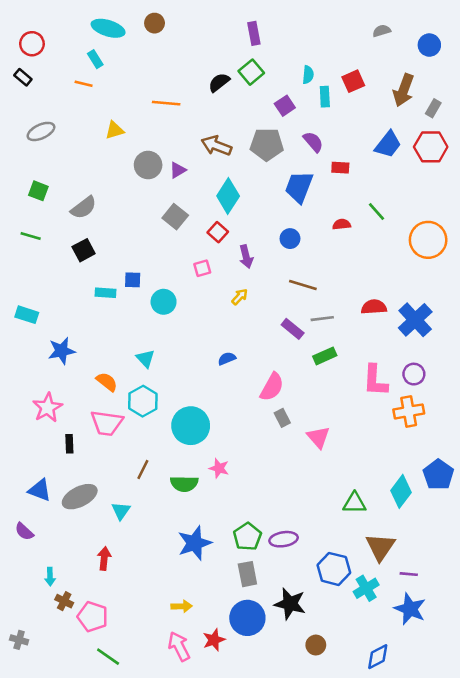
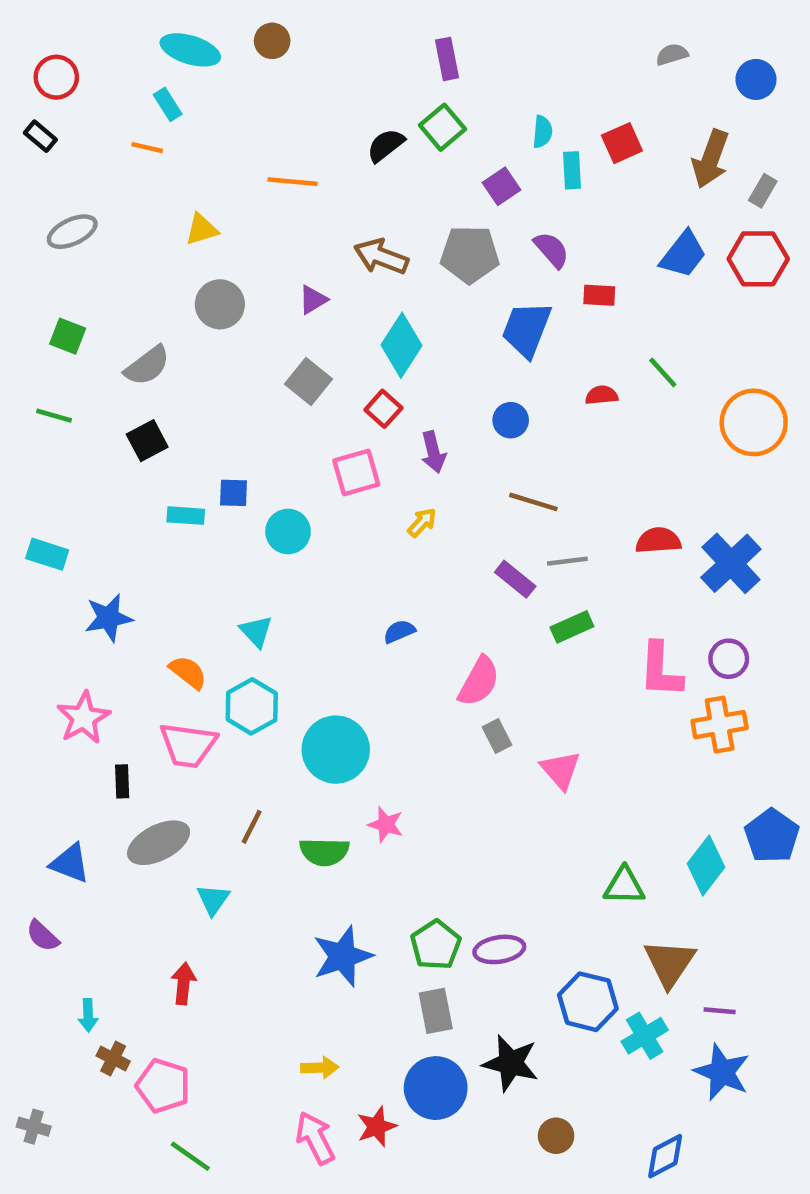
gray circle: (148, 165) -> (220, 304), moved
pink square: (202, 268) -> (356, 472), size x1.5
gray ellipse: (80, 497) -> (159, 843), moved

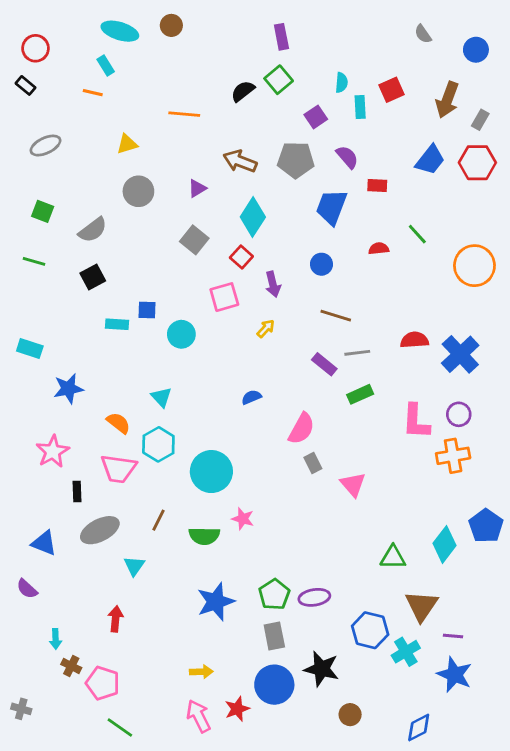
gray semicircle: (672, 54) -> (423, 34), turned -108

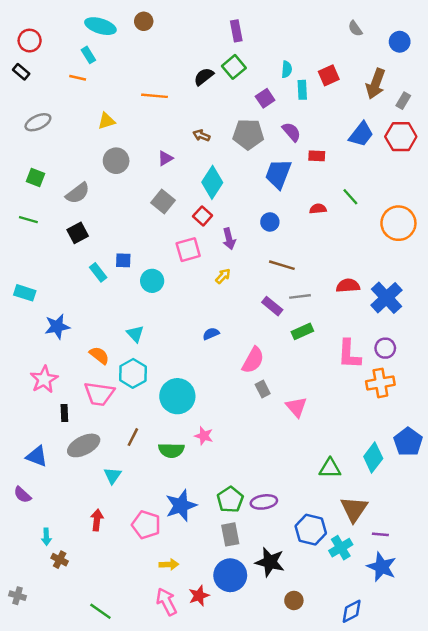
brown arrow: (240, 161) -> (201, 135), size x0.6
cyan rectangle: (117, 324) -> (98, 272), turned 48
pink pentagon: (103, 683) -> (146, 525), moved

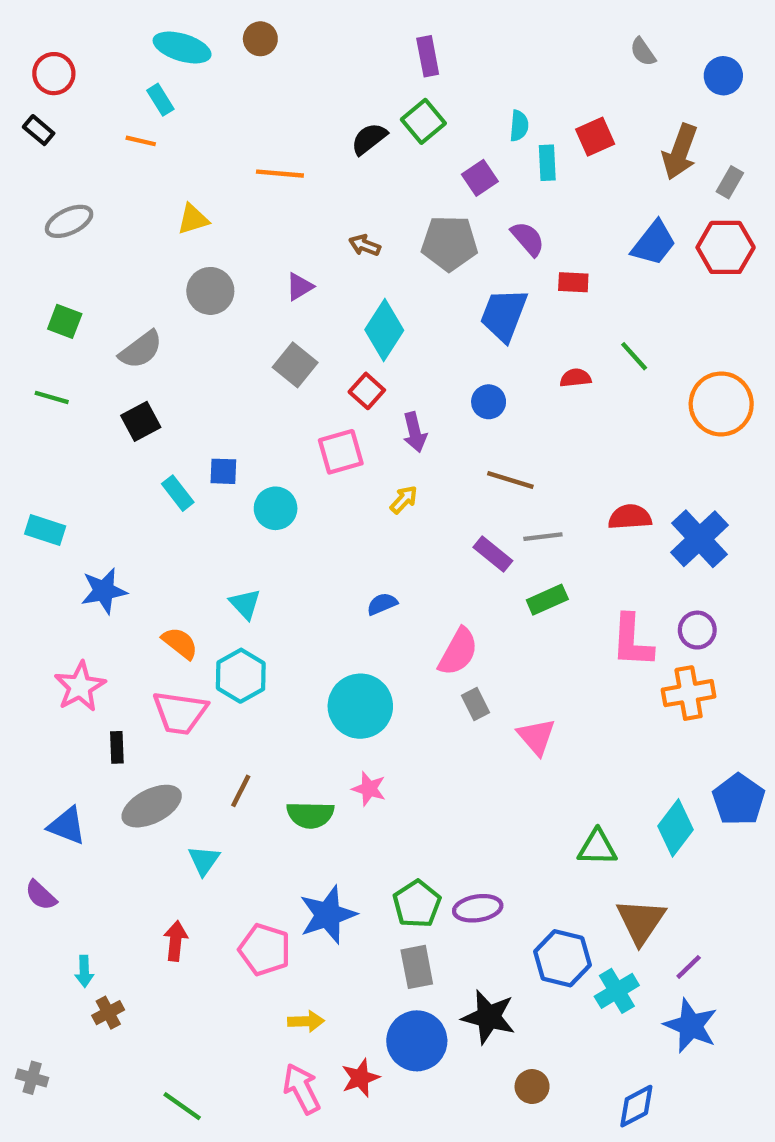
cyan circle: (177, 396) -> (360, 706), moved
purple line: (380, 534) -> (689, 967), turned -49
brown cross: (60, 560) -> (108, 1013), turned 35

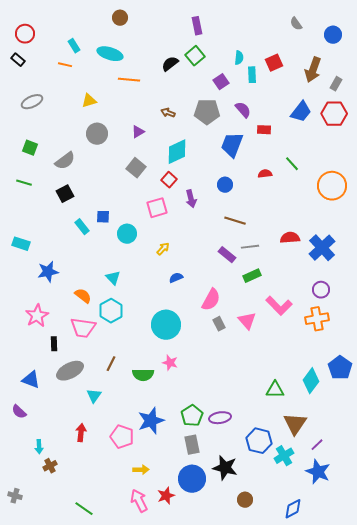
cyan ellipse: (182, 47) -> (110, 54), moved
cyan diamond: (384, 330) -> (177, 152), turned 32
yellow arrow: (404, 500) -> (163, 249), moved
pink L-shape: (632, 641) -> (279, 306), moved, turned -48
pink triangle: (536, 737) -> (247, 321), moved

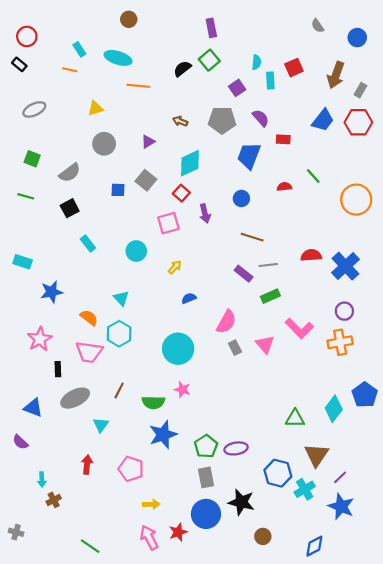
blue square: (103, 217) -> (118, 190), moved
blue star: (151, 421) -> (163, 435), moved

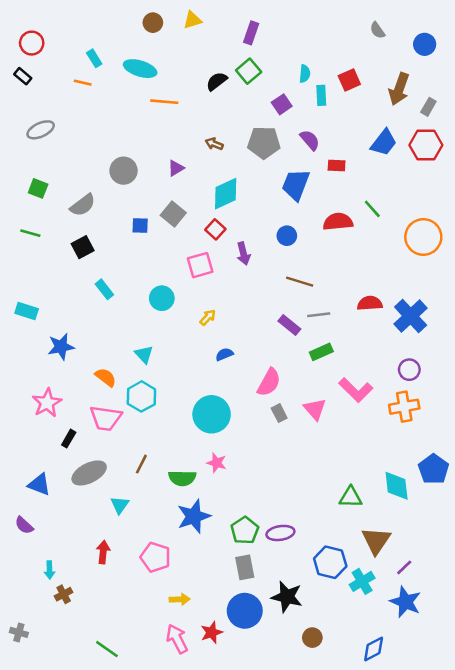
purple rectangle: (211, 28) -> (251, 33), turned 30
yellow triangle: (95, 108) -> (192, 20), moved
red semicircle: (284, 187) -> (338, 222), size x1.6
black rectangle: (58, 369) -> (69, 439), turned 32
cyan diamond: (334, 409) -> (397, 486), turned -44

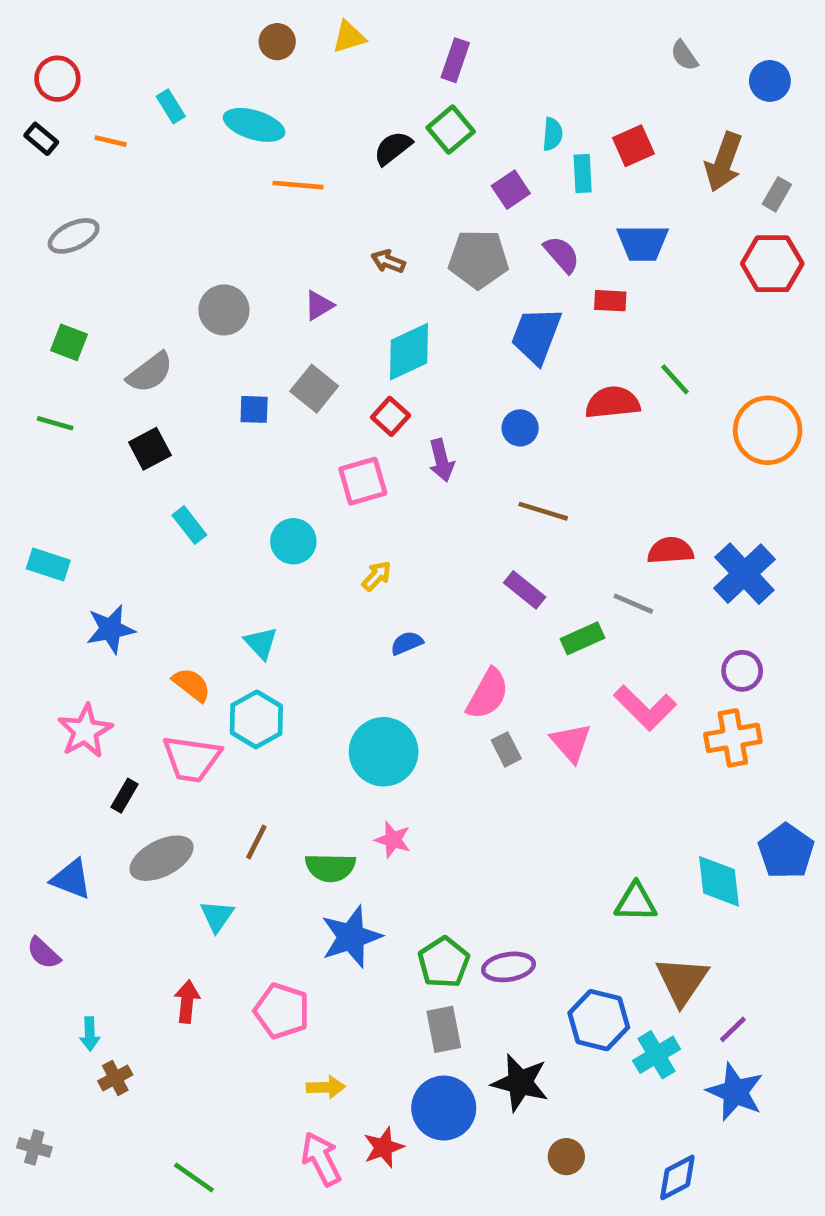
orange line: (83, 83) -> (111, 141), moved
blue trapezoid: (384, 143) -> (643, 243), moved, turned 52
gray line: (319, 315) -> (633, 604), moved, turned 30

